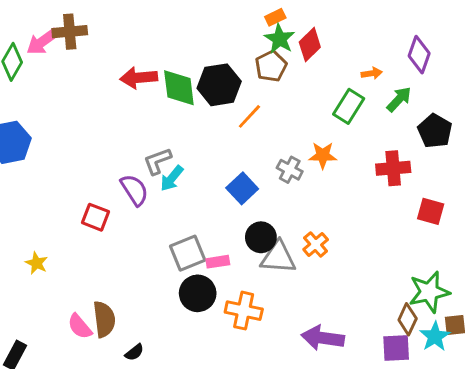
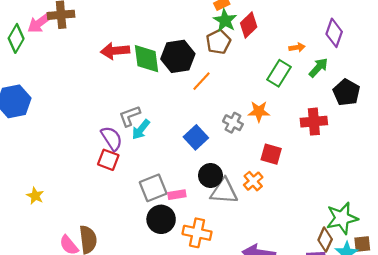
red square: (431, 211) -> (271, 154), moved
red square: (96, 217) -> (108, 160), moved

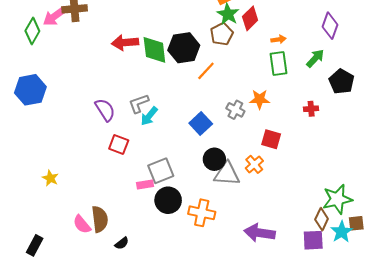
orange arrow: (297, 47) -> (278, 39), moved
green rectangle: (279, 73) -> (278, 64), turned -40
red cross: (314, 122) -> (311, 109), size x0.6
purple semicircle: (112, 138) -> (105, 110), moved
pink rectangle: (177, 195) -> (145, 184), moved

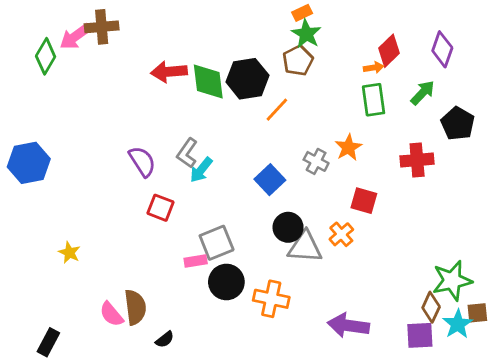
red diamond: (250, 18) -> (389, 51), moved
blue hexagon: (30, 90) -> (29, 163), moved
orange star: (260, 99) -> (348, 147), turned -30
gray L-shape: (139, 103) -> (187, 153), turned -35
red cross: (311, 109) -> (417, 160), size x1.6

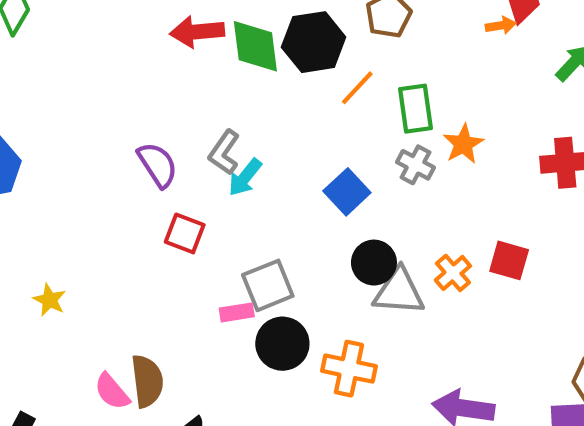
green rectangle: (374, 100) -> (416, 109), moved
red square: (364, 201) -> (509, 260), moved

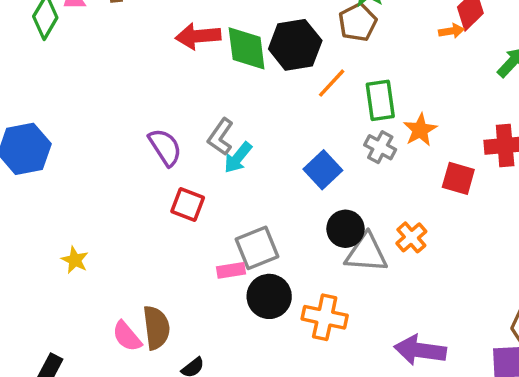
red square: (509, 260) -> (458, 178), moved

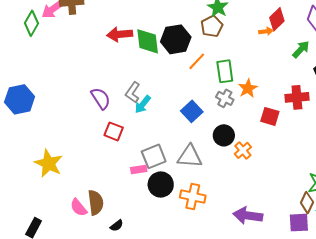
black circle: (345, 229) -> (224, 135), moved
gray triangle: (366, 253) -> (190, 156), moved
yellow star: (75, 260) -> (49, 163), size x1.8

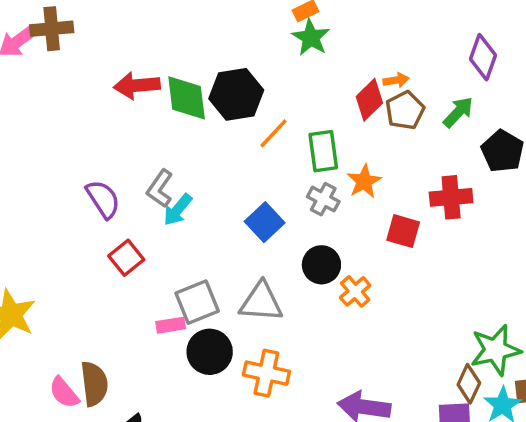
red diamond: (277, 19) -> (369, 100), moved
brown pentagon: (212, 26) -> (405, 110), moved
red square: (114, 131) -> (126, 258), turned 30

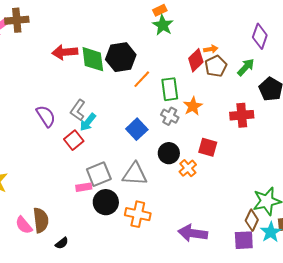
red square: (403, 231) -> (208, 147), moved
red square: (126, 258) -> (74, 140), moved

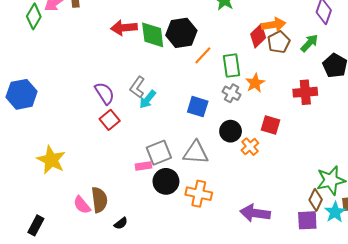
orange arrow: (211, 49) -> (274, 25), size x1.6
blue square: (137, 129) -> (198, 107), turned -30
red square: (74, 140) -> (110, 120), moved

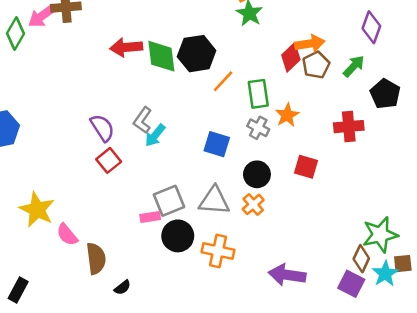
orange cross: (250, 147) -> (253, 204), moved
pink semicircle: (82, 205) -> (67, 235), moved
purple square: (307, 220) -> (351, 284), turned 30

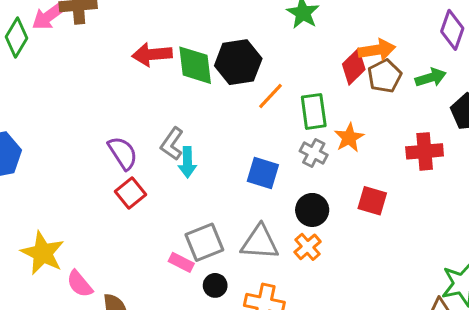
green arrow: (354, 66) -> (431, 78), turned 30
cyan arrow: (155, 135) -> (187, 162), turned -40
pink rectangle: (150, 217) -> (181, 262), turned 36
black circle: (178, 236) -> (215, 285), size x0.6

